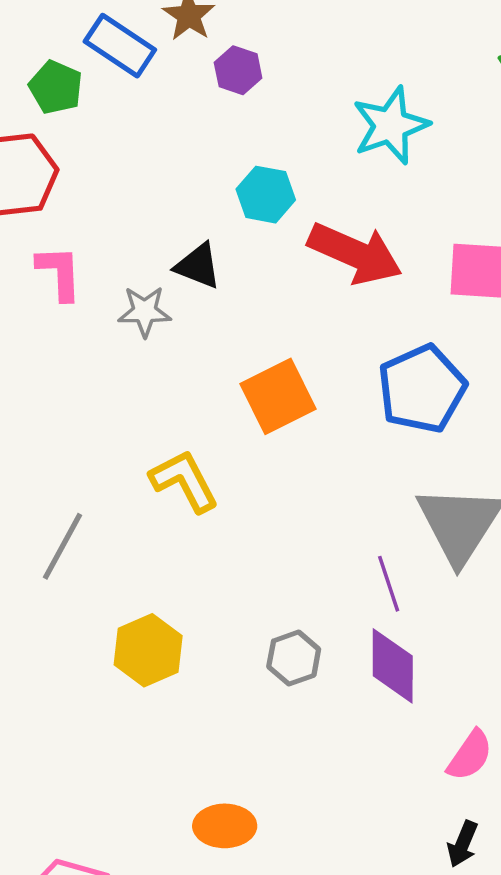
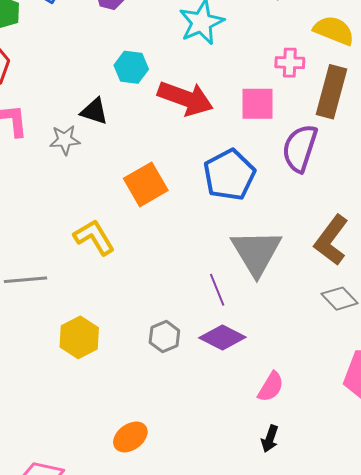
gray line: (62, 546) -> (25, 280), turned 60
purple diamond: (393, 666) -> (222, 337), turned -60
orange ellipse: (225, 826) -> (130, 437), turned -32

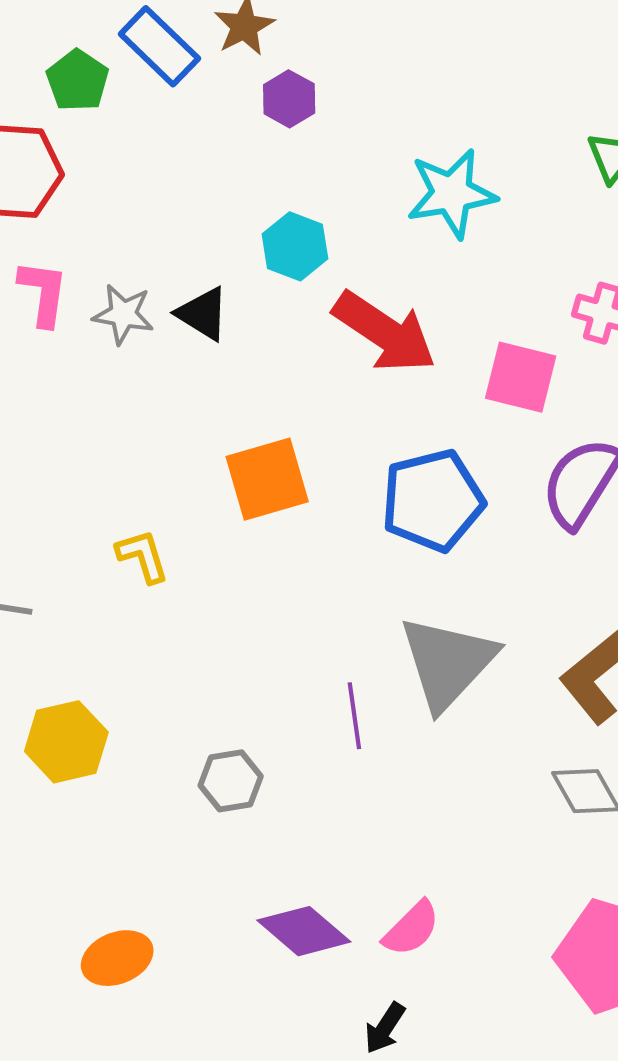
gray star: (65, 140) -> (123, 314), moved
yellow L-shape: (94, 237) -> (143, 556), size x0.7
purple diamond: (222, 337) -> (304, 931), moved

